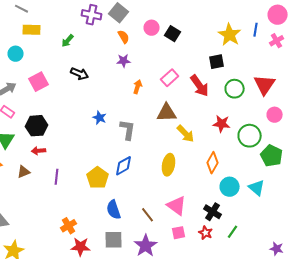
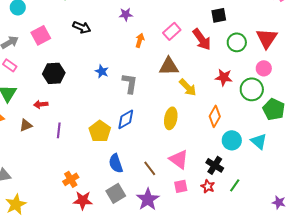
pink circle: (275, 115) -> (264, 68), moved
black hexagon: (37, 126) -> (54, 73), moved
gray square: (114, 240) -> (116, 193), turned -30

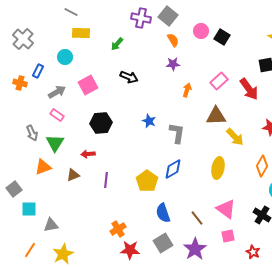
red star: (208, 186) -> (253, 252), moved

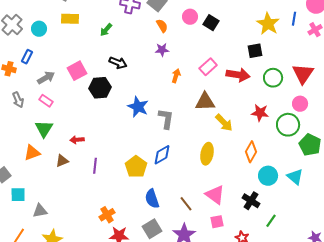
cyan circle: (65, 57) -> (39, 29), moved
red arrow: (249, 89) -> (238, 75), turned -45
blue star: (149, 121) -> (138, 107), size x1.5
black hexagon: (101, 123) -> (100, 88), moved
gray arrow: (32, 133) -> (18, 100), moved

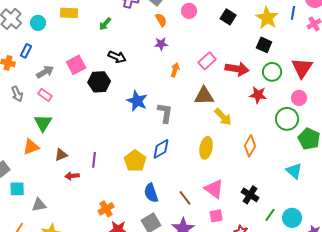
black square: (211, 23) -> (228, 17), moved
black square: (255, 51) -> (264, 45), moved, turned 35
red star: (260, 113) -> (258, 95), moved
red arrow: (77, 140) -> (72, 176), moved
cyan circle: (268, 176) -> (292, 218), moved

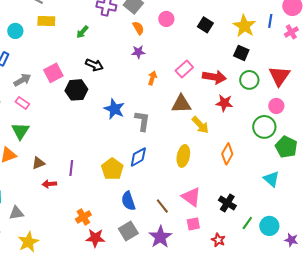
red star: (258, 95) -> (224, 103), moved

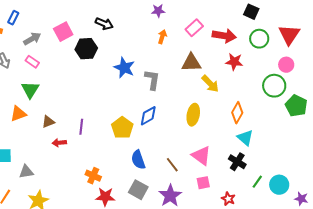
purple star: (138, 52) -> (158, 11), moved
cyan triangle: (271, 179) -> (245, 138), moved
orange cross: (83, 217) -> (93, 176), turned -35
gray square: (128, 231) -> (138, 190), turned -30

